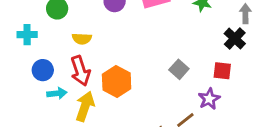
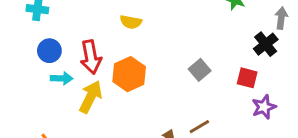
yellow semicircle: (82, 39) -> (131, 22), moved
purple star: (209, 99) -> (264, 107), moved

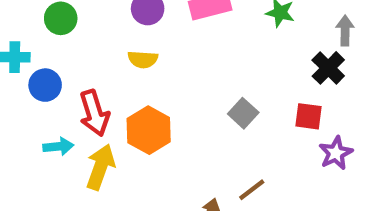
blue circle: (49, 51) -> (45, 85), moved

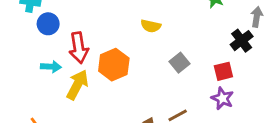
yellow semicircle: (143, 59) -> (151, 26), moved
red square: (309, 116) -> (223, 71), turned -30
purple star: (336, 153) -> (222, 98), moved, turned -30

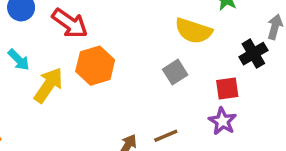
yellow semicircle: (151, 26) -> (193, 31), moved, size x1.5
red arrow: (79, 48) -> (70, 23), moved, turned -52
cyan arrow: (51, 67) -> (19, 60), turned 36

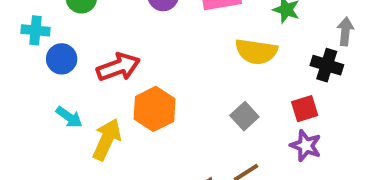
red arrow: (70, 23) -> (118, 67), turned -45
black cross: (253, 54) -> (327, 65), turned -32
gray square: (175, 72) -> (244, 116), moved

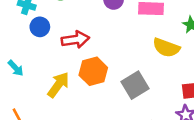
gray square: (244, 116) -> (135, 85), moved, size x1.5
cyan arrow: (69, 117) -> (16, 68), moved

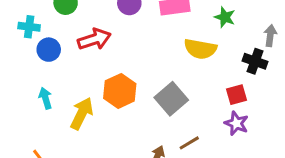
red arrow: (75, 40) -> (94, 39), moved
cyan arrow: (16, 68) -> (45, 98), moved, turned -144

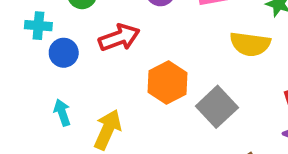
orange hexagon: (120, 91) -> (167, 83), moved

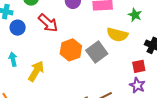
red arrow: (119, 38) -> (48, 23), turned 55
gray square: (217, 107) -> (97, 52), moved

